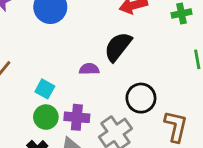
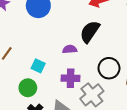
green circle: (46, 117) -> (28, 88), moved
purple cross: (77, 117) -> (71, 78), moved

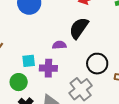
cyan square: (38, 66) -> (29, 61), turned -32
purple cross: (71, 78) -> (48, 68), moved

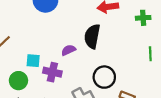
black semicircle: (79, 28) -> (92, 36), turned -35
purple semicircle: (59, 45) -> (68, 50), turned -32

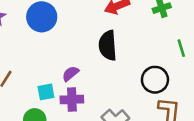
purple semicircle: (68, 50) -> (70, 74), moved
black circle: (104, 77) -> (155, 80), moved

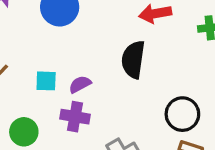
cyan square: (46, 92) -> (46, 81), moved

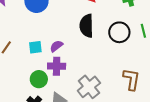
black circle: (182, 114) -> (119, 32), moved
green circle: (24, 132) -> (39, 79), moved

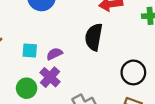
black circle: (119, 32) -> (133, 72), moved
purple cross: (57, 66) -> (50, 77), turned 30

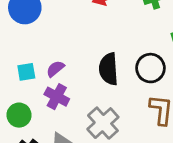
black semicircle: (94, 37) -> (109, 69), moved
green circle: (27, 88) -> (19, 115), moved

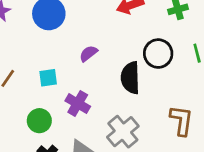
black circle: (150, 68) -> (158, 54), moved
purple semicircle: (55, 69) -> (88, 53), moved

